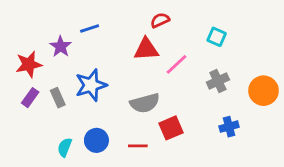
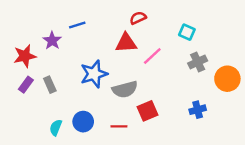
gray cross: (218, 81) -> (198, 62), moved
blue star: (91, 85) -> (94, 74), moved

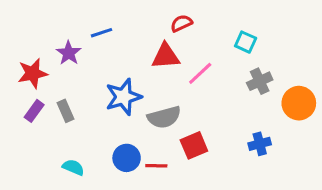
blue circle: (83, 122) -> (127, 158), moved
cyan semicircle: (56, 128) -> (73, 167), turned 91

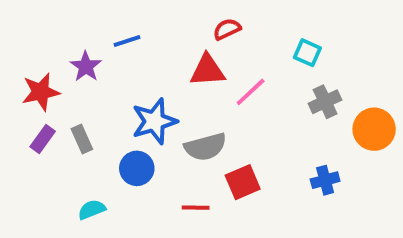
blue circle: (127, 158) -> (137, 168), moved
cyan semicircle: (73, 167) -> (92, 210), turned -45

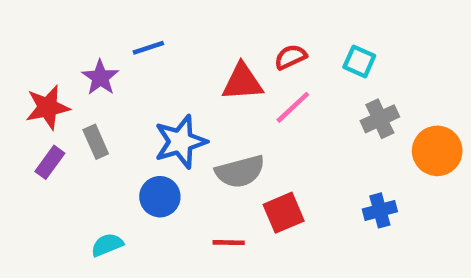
red semicircle: (227, 29) -> (291, 57), moved
gray rectangle: (82, 139) -> (96, 142), moved

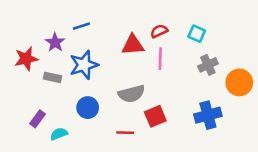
pink line: (293, 107) -> (160, 59), turned -45
gray rectangle: (96, 142) -> (53, 77), turned -54
blue star: (180, 142) -> (84, 65), moved
purple rectangle: (50, 162) -> (38, 119), moved
blue cross: (380, 210) -> (208, 115), size x1.5

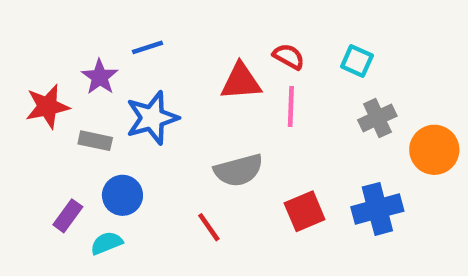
red semicircle: (159, 31) -> (289, 56), turned 54
blue circle: (88, 108) -> (122, 195), moved
red square: (155, 116) -> (305, 211), moved
red line: (125, 133) -> (209, 227), moved, turned 54

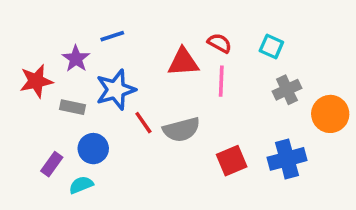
red line: (209, 227) -> (143, 123), moved

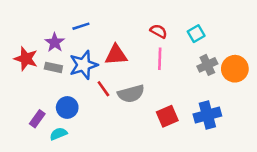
cyan square: (271, 46) -> (196, 34), turned 36
red triangle: (183, 62) -> (116, 55), moved
red star: (36, 81) -> (26, 59), turned 30
gray rectangle: (72, 107) -> (53, 67), moved
orange circle: (330, 114) -> (235, 69), moved

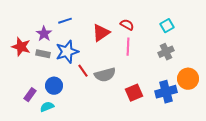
cyan square: (196, 34) -> (167, 26), moved
red triangle: (116, 55) -> (101, 33), moved, turned -30
orange circle: (235, 69) -> (188, 79), moved

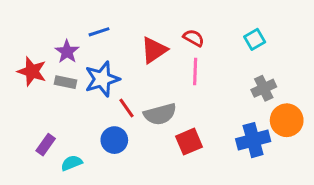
gray cross: (166, 52) -> (264, 88), moved
blue circle: (54, 86) -> (114, 140), moved
red square: (134, 93) -> (189, 142), moved

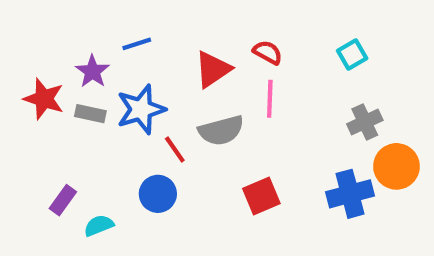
gray semicircle: (160, 114) -> (221, 130), moved

